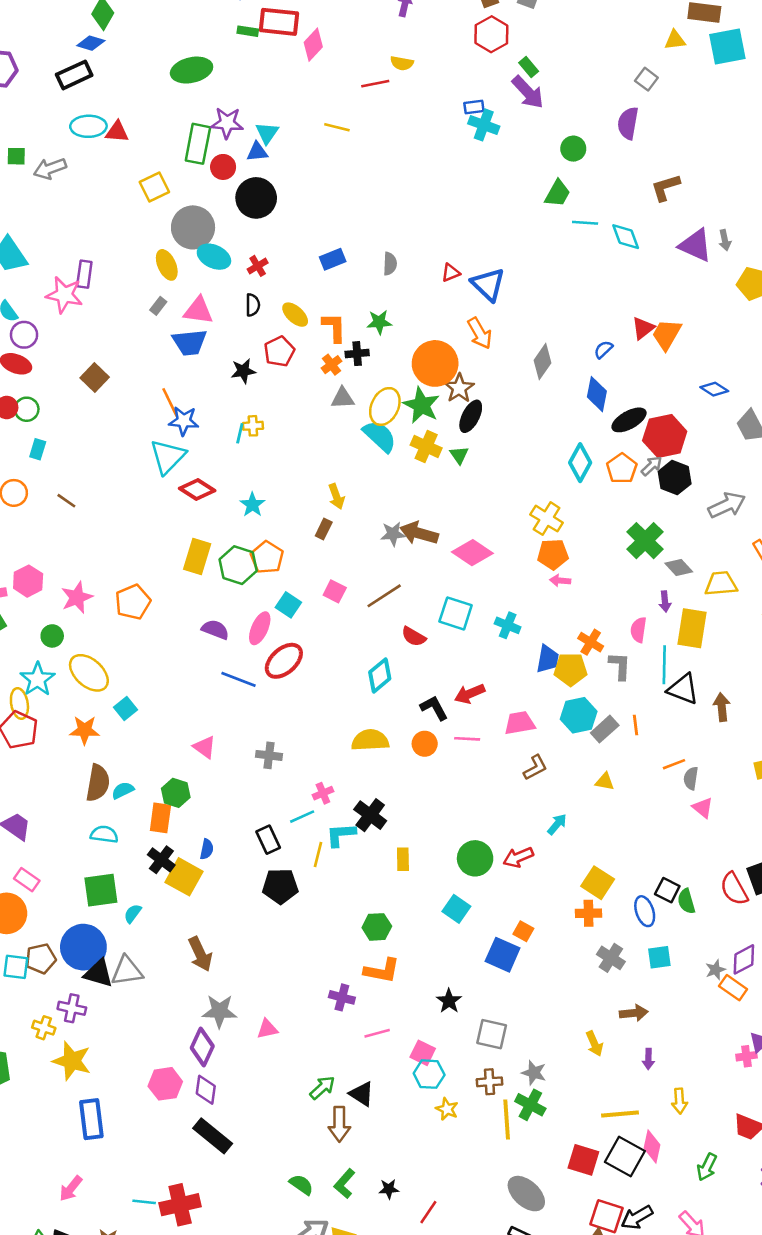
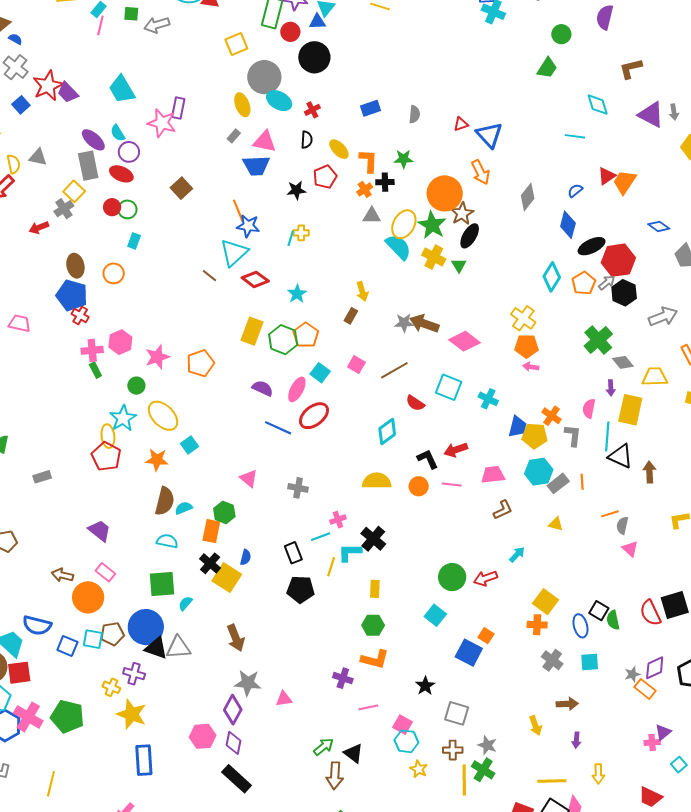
cyan line: (585, 223) -> (575, 136), moved
brown line: (66, 501) -> (209, 276), moved
yellow rectangle: (403, 859) -> (375, 589), moved

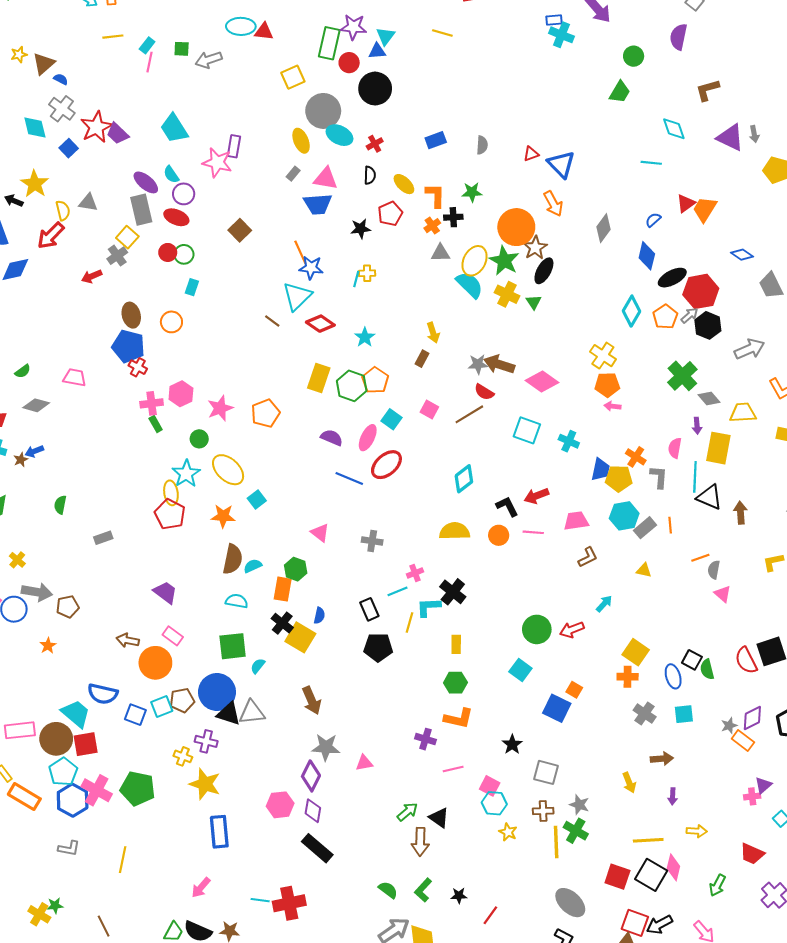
red semicircle: (415, 403) -> (484, 392), moved
cyan square: (93, 639) -> (162, 706), turned -30
yellow arrow: (598, 774) -> (697, 831), turned -84

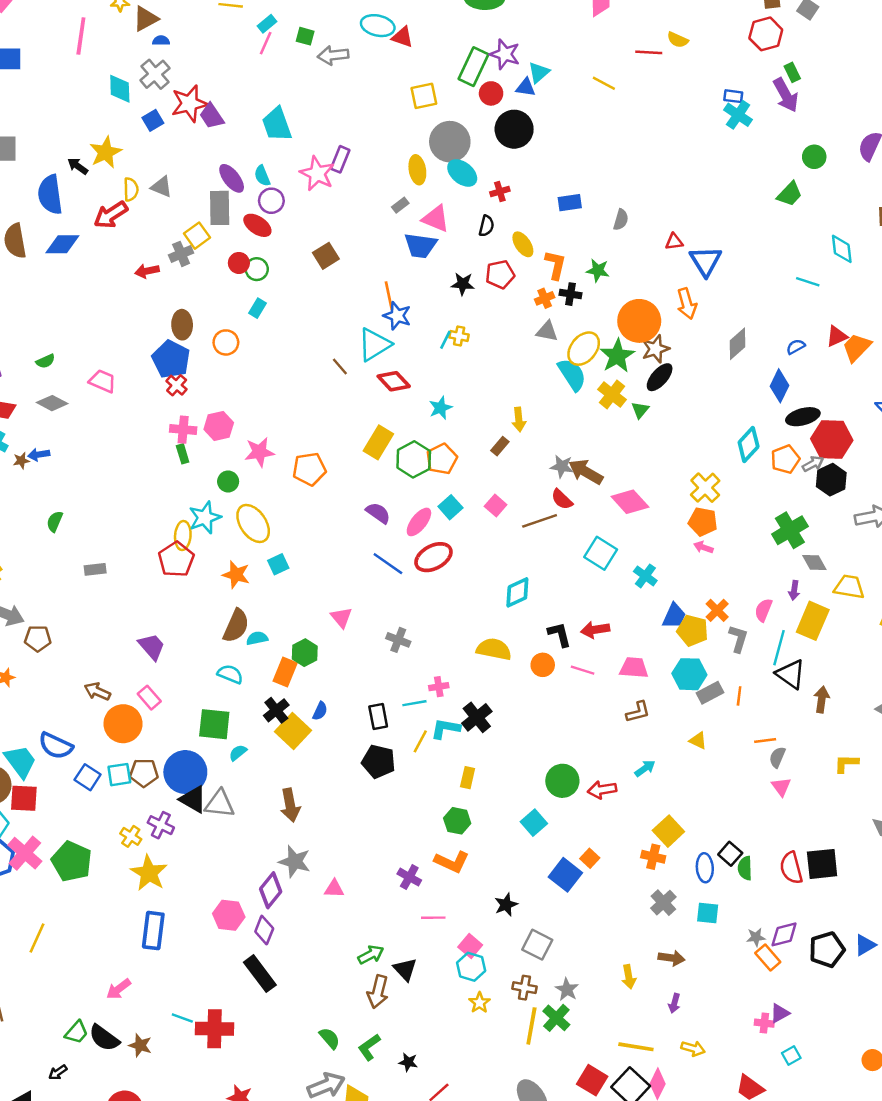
blue semicircle: (61, 79) -> (161, 41), turned -40

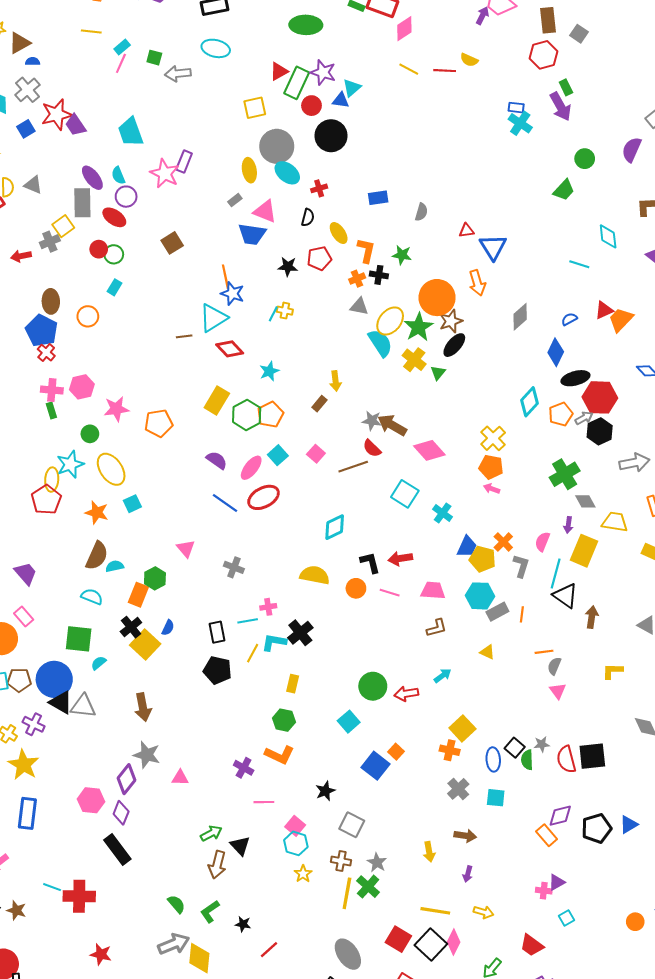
red triangle: (402, 37) -> (279, 71), moved, turned -48
yellow line: (604, 83) -> (409, 69), moved
brown line: (340, 366) -> (184, 336), turned -56
gray star: (756, 937) -> (542, 744), moved

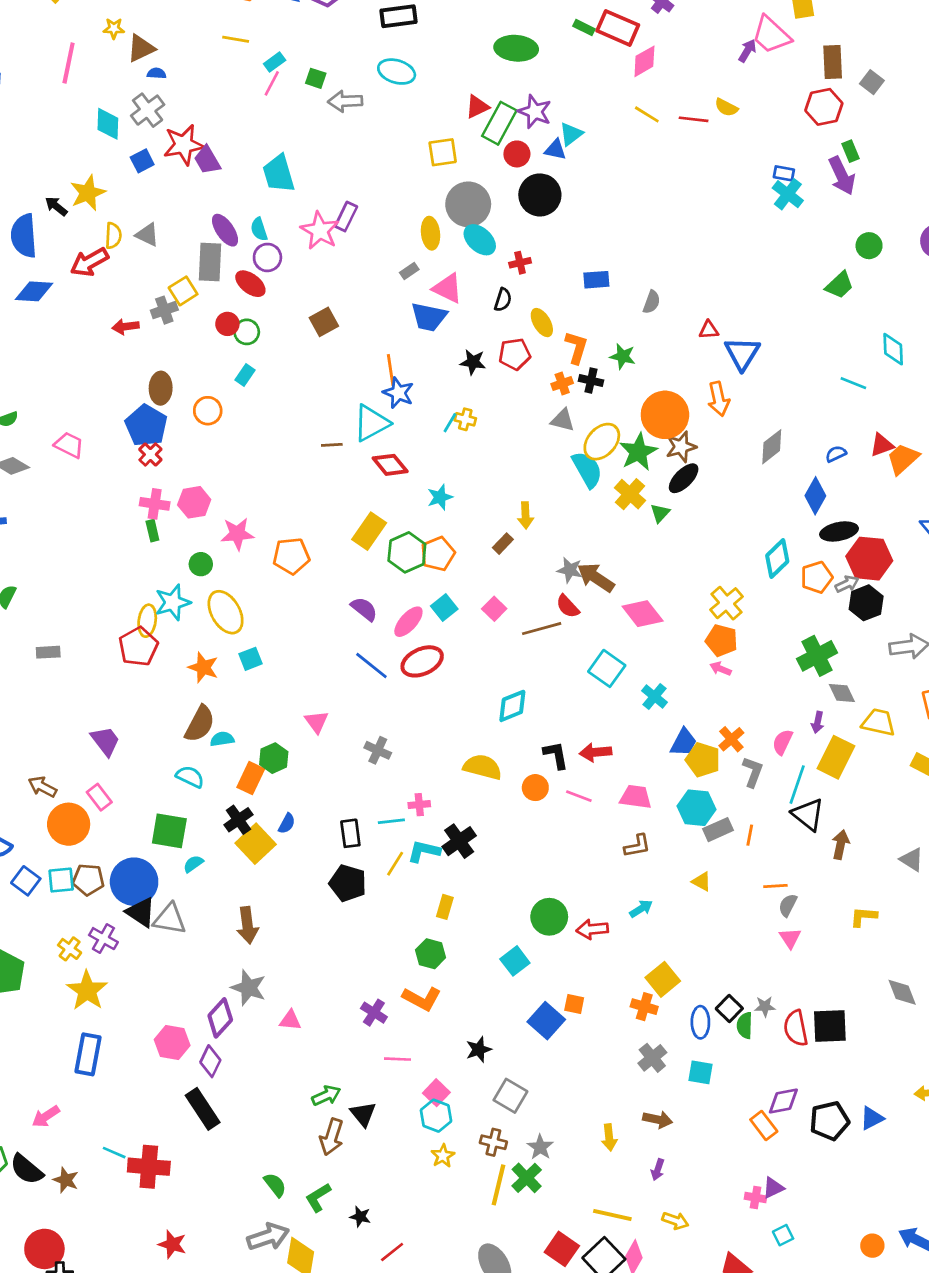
orange square: (396, 752) -> (574, 1004), turned -35

